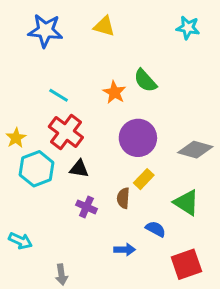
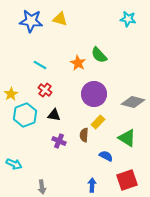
yellow triangle: (104, 26) -> (60, 19), moved
red cross: (66, 132) -> (45, 90), size x0.6
blue arrow: (125, 250) -> (92, 185), moved, turned -88

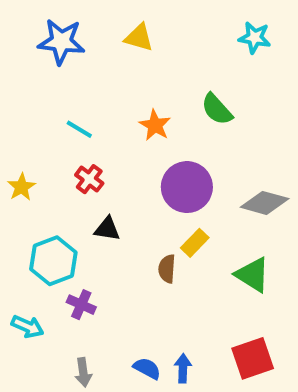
yellow triangle: (60, 19) -> (139, 38), moved
green semicircle: (99, 55) -> (217, 109), moved
cyan hexagon: (25, 115) -> (53, 261), moved
purple cross: (59, 141) -> (81, 305), moved
blue semicircle: (106, 156) -> (147, 368), moved

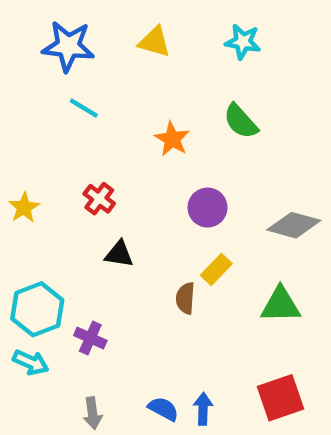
cyan star: (255, 38) -> (243, 42), moved
cyan line: (79, 129) -> (84, 108), moved
purple circle: (187, 187) -> (208, 208), size x0.7
cyan hexagon: (53, 261) -> (37, 309), moved
green triangle: (253, 275) -> (280, 305), turned -33

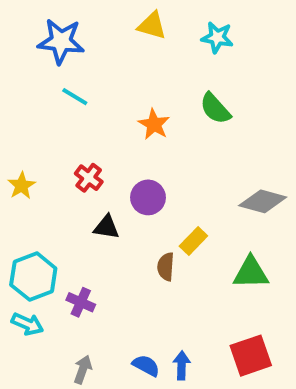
yellow triangle: (154, 42) -> (152, 25), moved
purple circle: (208, 208) -> (148, 197), moved
gray arrow: (93, 413) -> (83, 369), turned -152

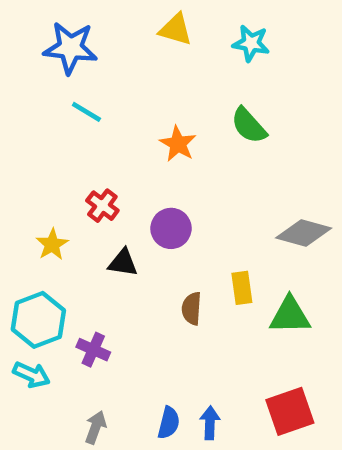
yellow star: (21, 186) -> (52, 244), moved
yellow rectangle: (193, 241) -> (242, 288), moved, turned -52
blue semicircle: (146, 365) -> (169, 423), turned 76

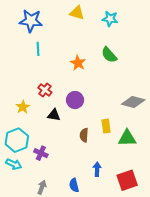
cyan line: (86, 112) -> (38, 49), turned 56
blue semicircle: (169, 423) -> (74, 185), turned 152
blue arrow: (210, 423) -> (97, 169), moved

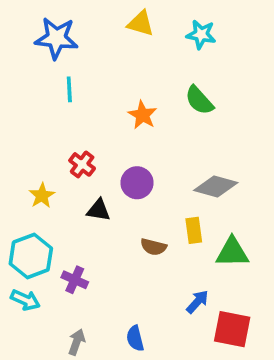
gray diamond: (133, 102) -> (216, 186), moved
brown semicircle: (84, 135) -> (153, 247), turned -80
blue arrow: (97, 169) -> (197, 302), moved, turned 40
red square: (127, 180) -> (232, 329), turned 30

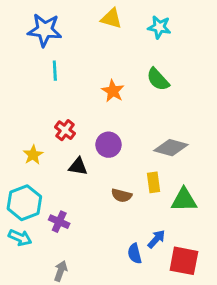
blue semicircle: (135, 338) -> (135, 254), moved

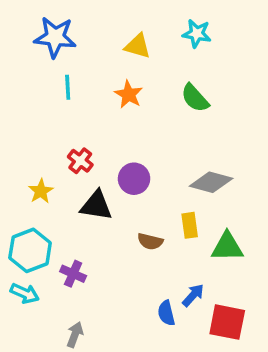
yellow triangle: (111, 18) -> (138, 46), moved
orange star: (113, 91) -> (129, 94), moved
black triangle: (78, 166) -> (96, 206), size x1.4

